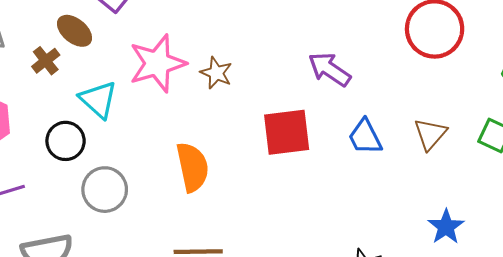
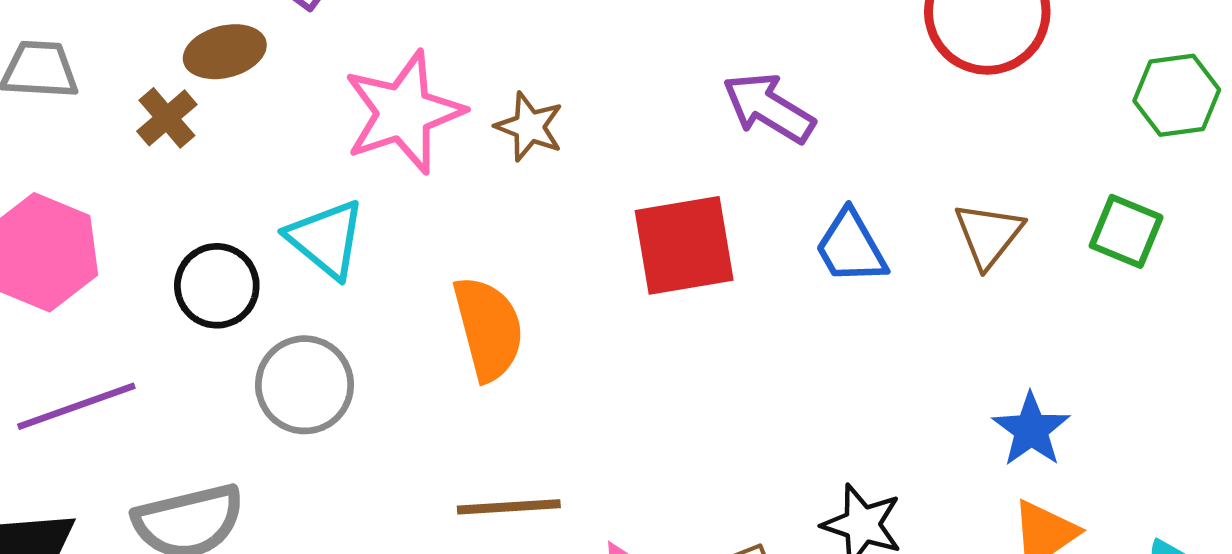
brown ellipse: (74, 31) -> (225, 52), turned -51
cyan triangle: (98, 100) -> (326, 239), moved

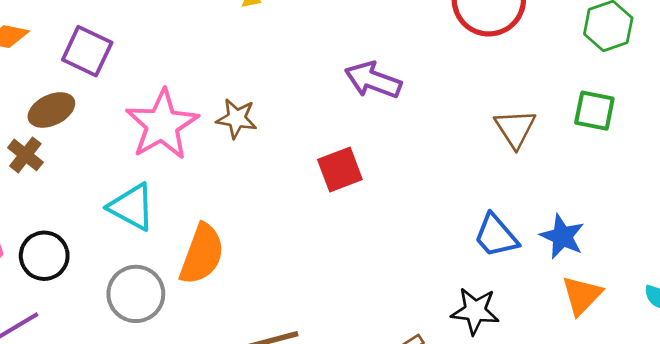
red square: (684, 245) -> (340, 170), size x0.7
blue trapezoid: (851, 247) -> (496, 236), moved
black circle: (217, 286) -> (44, 256), moved
orange semicircle: (488, 328) -> (202, 254), moved, turned 46

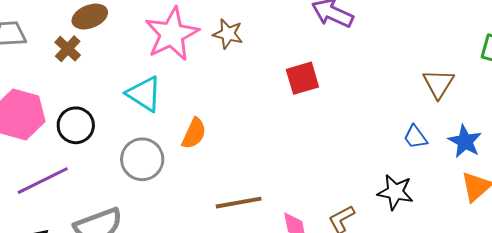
brown triangle: (515, 128) -> (438, 84), moved
blue trapezoid: (496, 236) -> (415, 137), size x0.7
orange semicircle: (202, 254) -> (194, 133), size x0.7

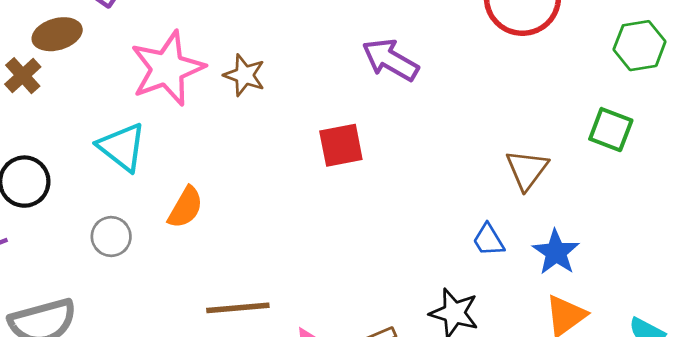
gray circle: (142, 159) -> (111, 237), size x0.7

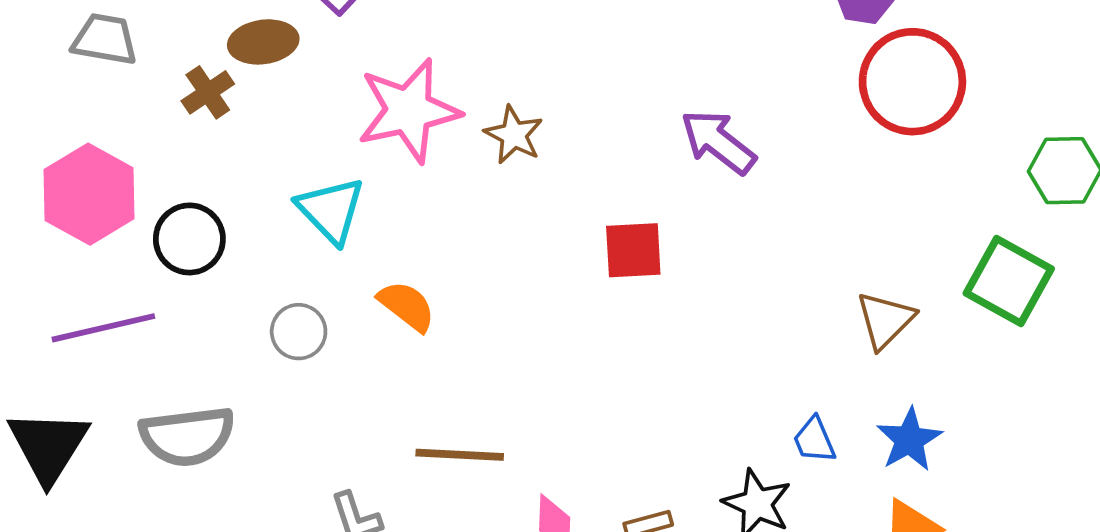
green square: (611, 130) -> (1009, 281), size x1.4
orange semicircle: (185, 207) -> (407, 306), turned -90
blue trapezoid: (488, 240) -> (814, 440), moved

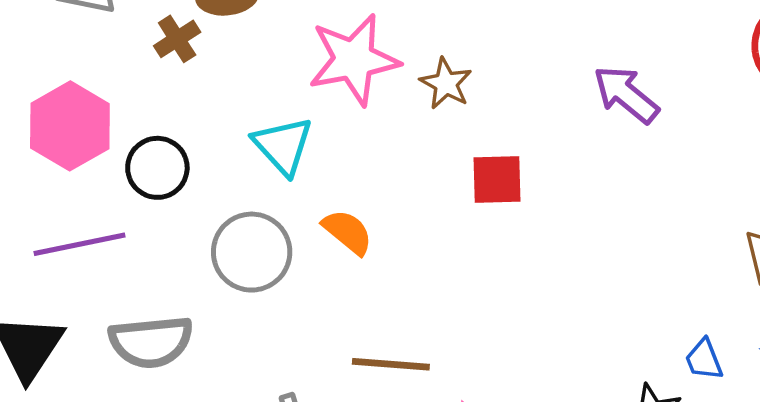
red square: (633, 250) -> (497, 179), moved
gray circle: (299, 332) -> (252, 252), size x1.6

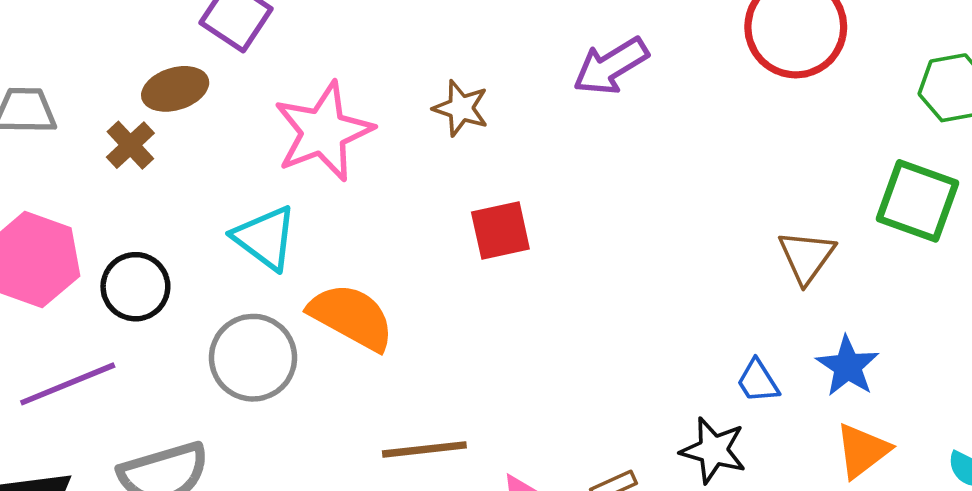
brown star: (446, 83) -> (461, 108), moved
purple arrow: (626, 94) -> (611, 66), moved, turned -60
orange semicircle: (348, 232) -> (351, 317), size x1.5

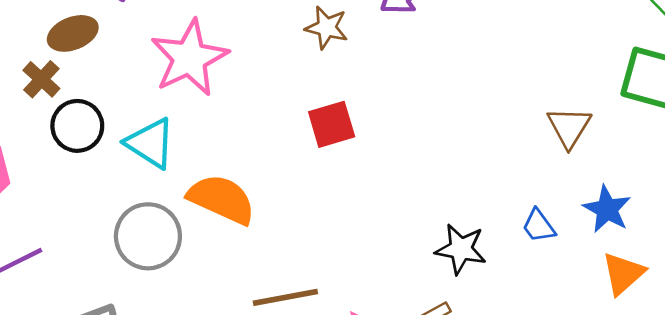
brown star: (461, 108) -> (327, 28), moved
black circle: (135, 287) -> (77, 126), moved
black star: (713, 450) -> (461, 249), moved

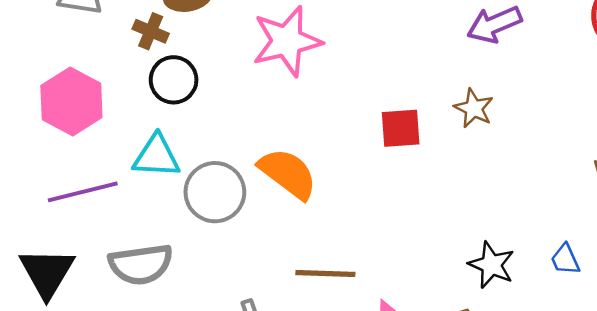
brown star: (327, 28) -> (474, 108), moved
brown cross: (41, 79) -> (151, 31), turned -32
cyan triangle: (150, 143) -> (156, 156), moved, turned -42

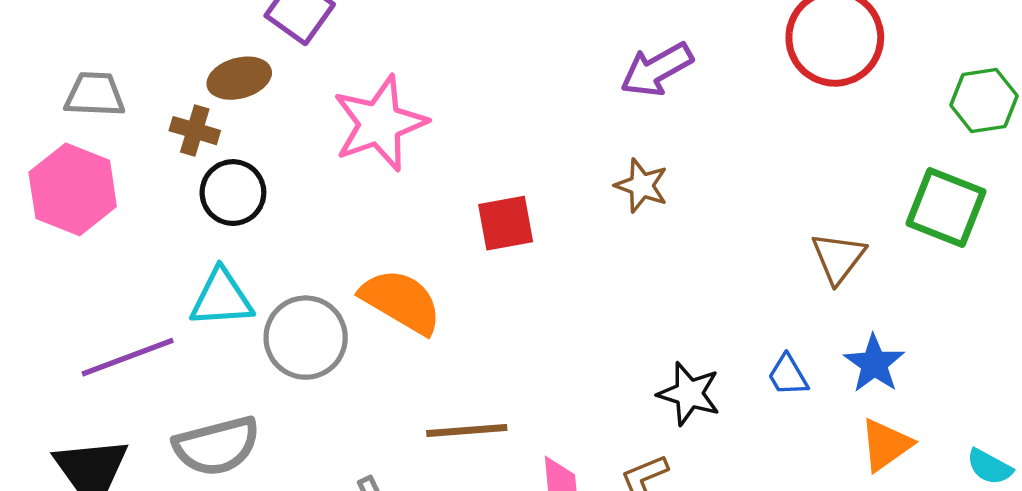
pink hexagon: (71, 102) -> (73, 189), moved
red square: (401, 128) -> (506, 223), moved

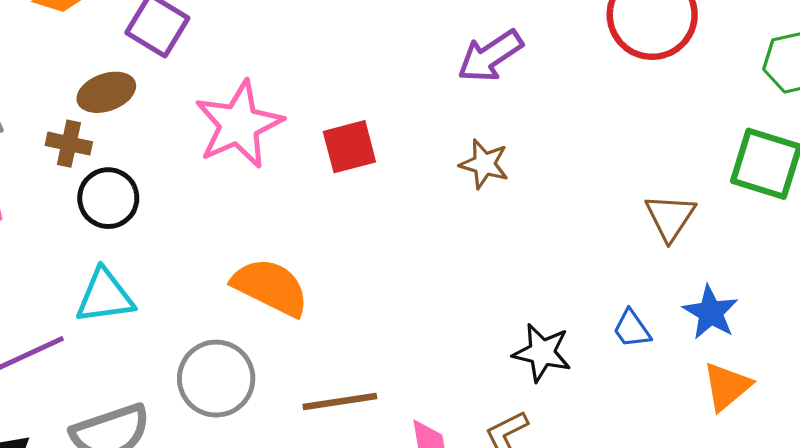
red square: (506, 223) -> (349, 147), moved
gray circle: (306, 338) -> (216, 379), moved

